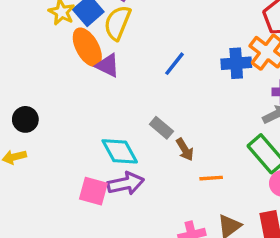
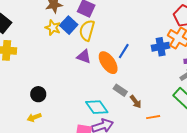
orange ellipse: (87, 47) -> (108, 63), moved

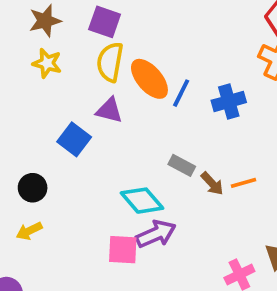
blue square: (69, 25) -> (74, 139), moved
blue cross: (161, 47) -> (229, 101), moved
orange ellipse: (108, 63) -> (149, 79), moved
orange line: (153, 117) -> (244, 183), moved

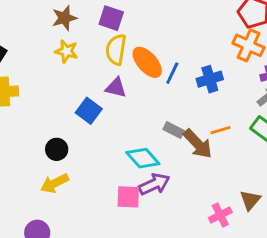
orange line: (244, 183) -> (220, 130), moved
brown arrow: (212, 184) -> (198, 144), size x1.6
yellow arrow: (29, 231) -> (55, 183), size x1.4

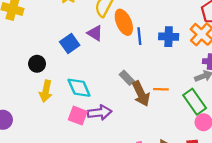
blue line: (172, 73) -> (139, 36), turned -49
blue cross: (210, 79) -> (169, 37), moved
cyan diamond: (143, 158) -> (79, 88), moved
yellow arrow: (55, 183) -> (46, 91), moved, turned -70

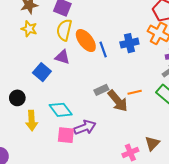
gray rectangle: (127, 78) -> (101, 90), turned -56

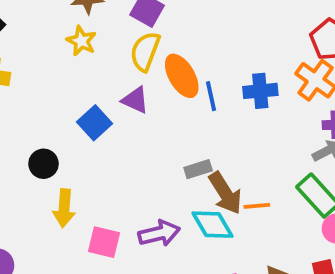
orange line: (135, 92) -> (257, 206), moved
cyan diamond: (61, 110) -> (212, 225), moved
pink square: (66, 135) -> (104, 242), moved

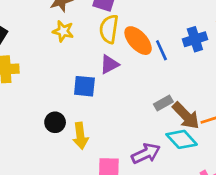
purple triangle: (135, 100) -> (109, 64), turned -40
blue square: (95, 123) -> (84, 86), turned -30
yellow arrow: (64, 208) -> (80, 136), moved

